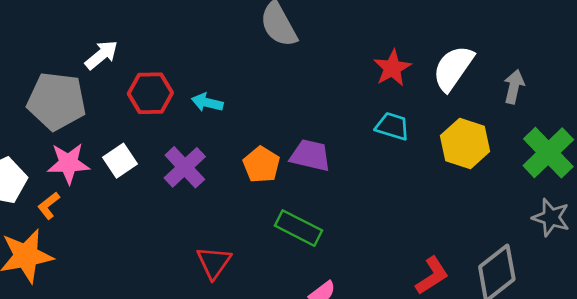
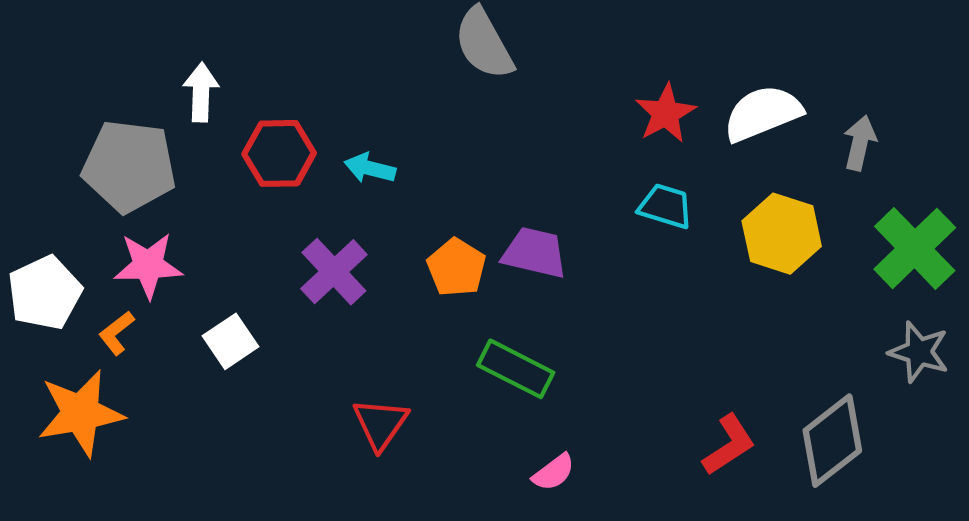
white arrow: (101, 55) -> (201, 92), turned -48
white semicircle: (453, 68) -> (763, 113), turned 33
white square: (120, 161) -> (231, 341), moved

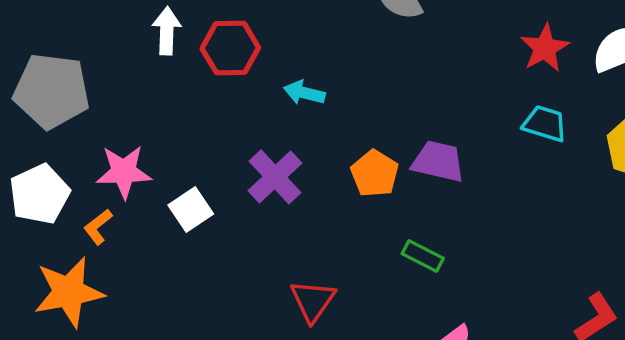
red hexagon: (279, 153) -> (230, 48), moved
gray pentagon: (129, 166) -> (52, 91), moved
white square: (231, 341) -> (191, 210), moved
green rectangle: (516, 369) -> (423, 256), size x0.7

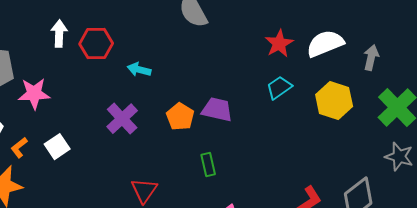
cyan trapezoid: (545, 124) -> (279, 88), turned -52
pink star: (124, 172) -> (34, 94), moved
white square: (191, 210) -> (57, 147), moved
green rectangle: (423, 256) -> (208, 165), turned 50

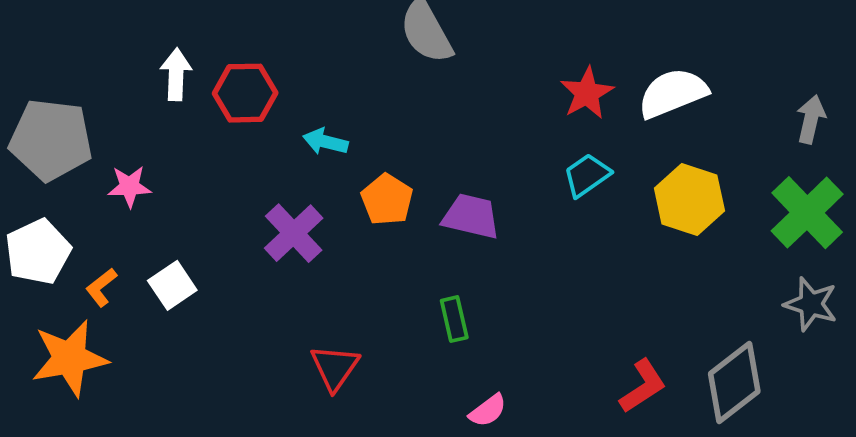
gray arrow: (371, 58) -> (811, 119), moved
pink star: (34, 94) -> (129, 186), size x0.7
orange pentagon: (180, 117) -> (387, 200), moved

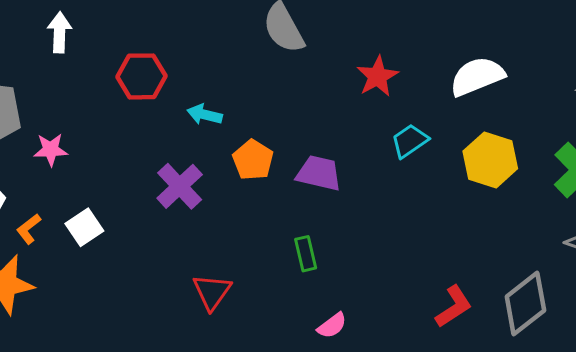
white arrow: (176, 74) -> (59, 32), moved
red star: (587, 93) -> (377, 76), moved

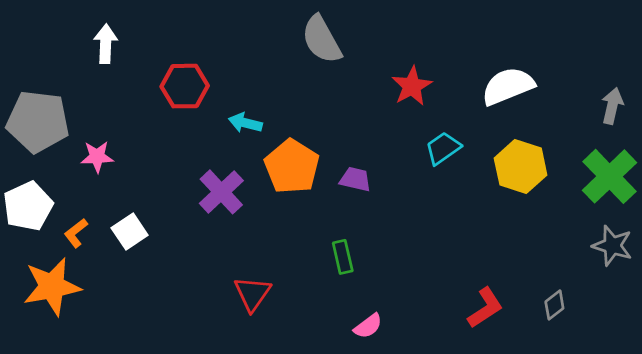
orange pentagon: (253, 160) -> (292, 167), size x1.4
purple trapezoid: (319, 173) -> (355, 179), size x0.7
gray diamond: (525, 304) -> (554, 305), size x0.5

